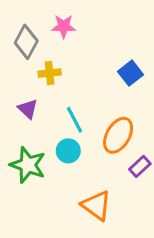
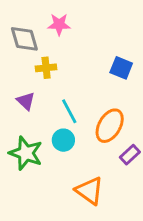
gray diamond: (26, 42) -> (24, 39), turned -44
blue square: (131, 73) -> (121, 68), turned -30

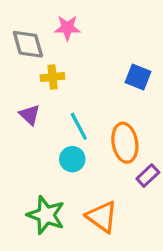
orange ellipse: (110, 126) -> (125, 143), turned -40
green star: (26, 153) -> (46, 215), moved

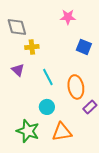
pink star: (67, 28) -> (68, 17), moved
cyan circle: (72, 159) -> (47, 107), moved
orange triangle: (102, 217) -> (62, 132), turned -45

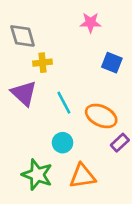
purple triangle: (18, 70) -> (24, 93), size x1.5
orange ellipse: (76, 87) -> (101, 116), turned -55

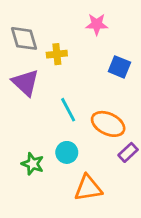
yellow cross: (43, 63) -> (57, 54), moved
purple triangle: (24, 93) -> (25, 83), moved
green star: (37, 175) -> (33, 164), moved, size x0.7

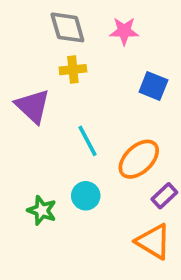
gray diamond: (24, 38) -> (67, 27), moved
orange ellipse: (108, 124) -> (139, 159), turned -68
orange triangle: (88, 188) -> (153, 242), moved, turned 40

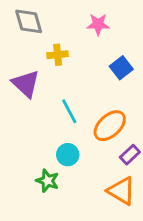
gray diamond: (67, 27) -> (29, 21), moved
blue square: (153, 86) -> (121, 68), turned 30
green star: (42, 210) -> (47, 181), moved

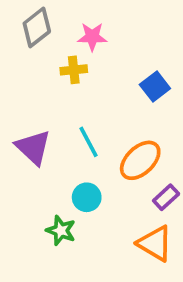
gray diamond: (29, 21) -> (37, 27), turned 68
pink star: (98, 24) -> (92, 37), moved
purple triangle: (26, 84) -> (33, 147), moved

